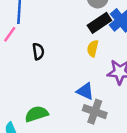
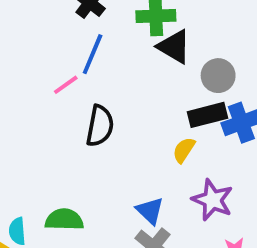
black semicircle: (38, 51) -> (100, 126), size x1.5

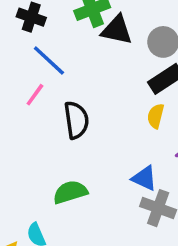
blue line: (93, 54) -> (49, 60), turned -51
green semicircle: (64, 220) -> (70, 192), moved

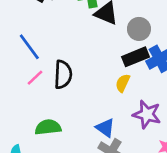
blue line: (49, 60) -> (29, 47), moved
pink line: (35, 95) -> (35, 78), moved

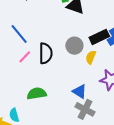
gray circle: (139, 29) -> (74, 46), moved

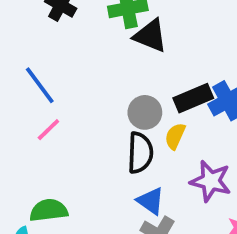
black semicircle: (46, 53) -> (140, 153), moved
green semicircle: (37, 94) -> (49, 210), moved

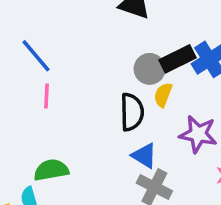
gray circle: (145, 112) -> (150, 69), moved
pink line: (48, 130) -> (46, 96), turned -40

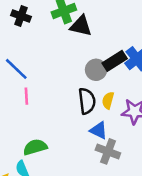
yellow semicircle: (163, 95) -> (108, 100), moved

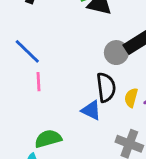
yellow semicircle: (108, 100) -> (131, 98), moved
blue triangle: (99, 130) -> (91, 110), moved

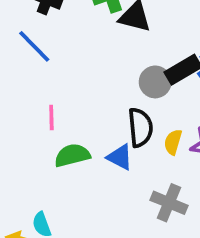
blue line: (27, 51) -> (34, 46), moved
green semicircle: (48, 139) -> (72, 155), moved

